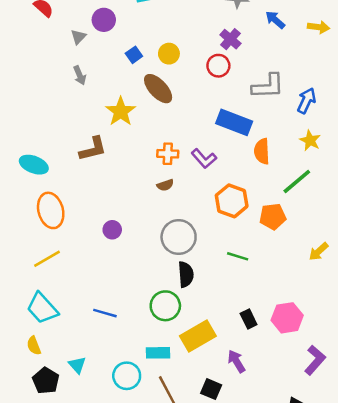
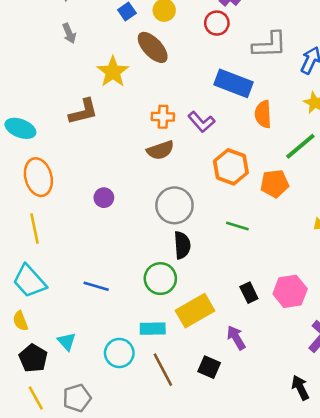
brown semicircle: (165, 185) -> (160, 150), size x1.5
yellow line: (47, 259) -> (35, 228), turned -72

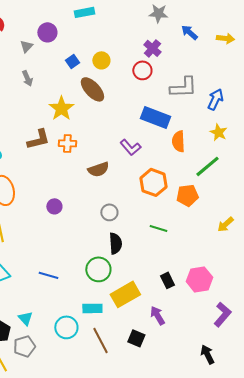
orange cross: (163, 117) -> (67, 143), moved
gray circle: (174, 205) -> (109, 212), size x0.6
gray pentagon: (77, 398) -> (24, 346), moved

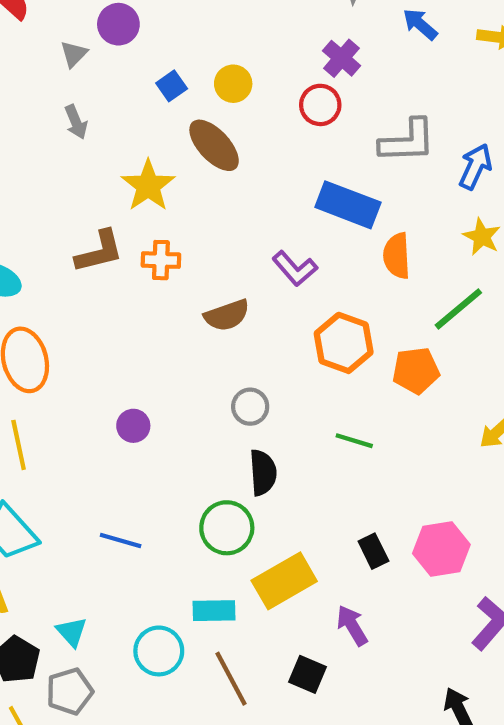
purple circle: (54, 206) -> (133, 426), moved

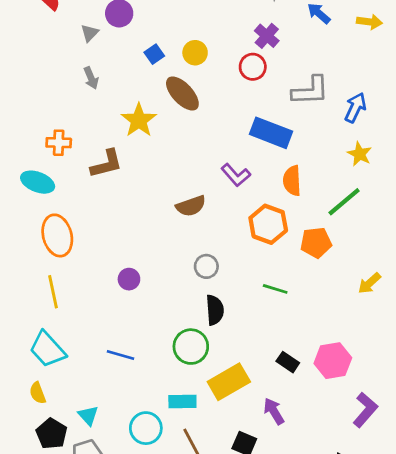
orange semicircle: (397, 256) -> (292, 181), moved
orange cross: (161, 260) -> (59, 143), moved
black rectangle: (373, 551) -> (288, 362), turned -30

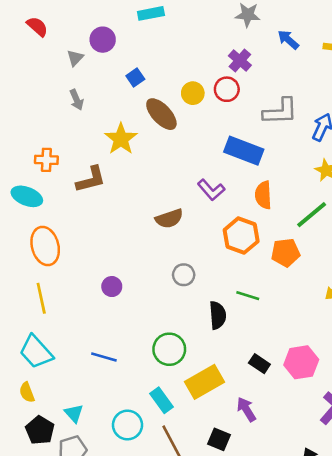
yellow circle: (195, 53) -> (193, 93), moved
black semicircle: (215, 310) -> (218, 315), moved
cyan rectangle: (182, 401) -> (161, 400), turned 55

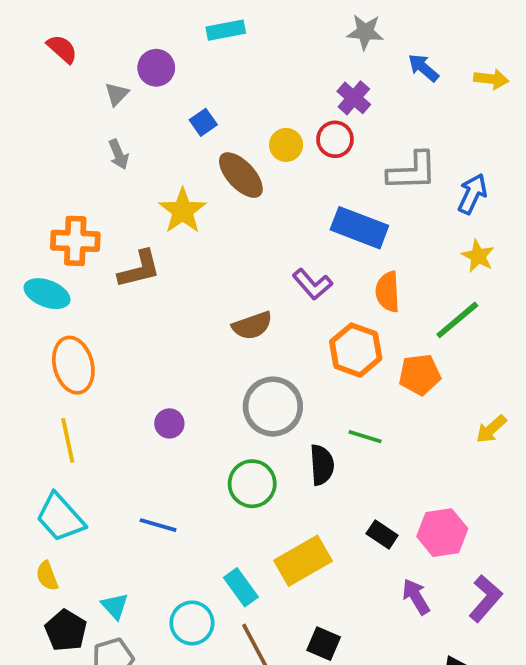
orange cross: (46, 160) -> (75, 241), size x1.4
gray circle: (184, 275) -> (273, 407), size x1.8
green circle: (169, 349) -> (252, 484), moved
purple arrow: (246, 409) -> (416, 597), moved

